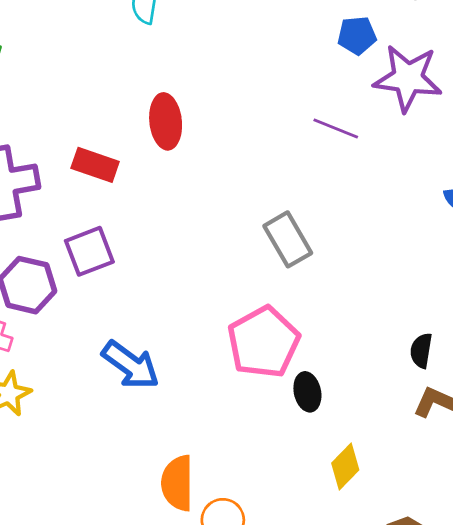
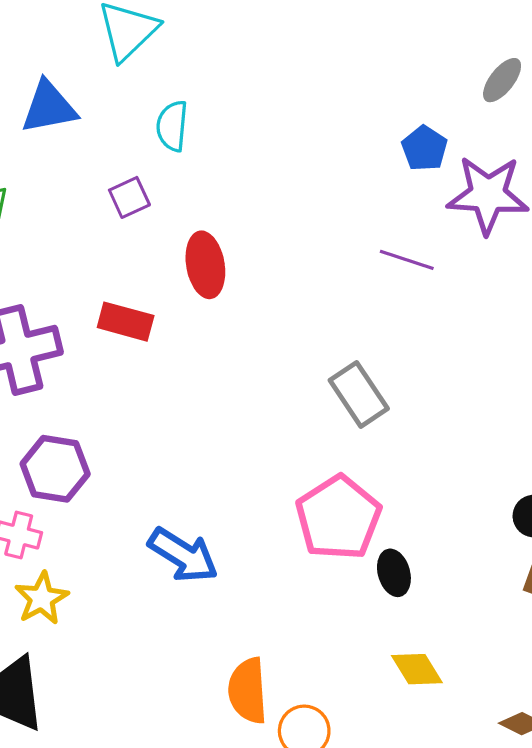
blue pentagon: (357, 35) -> (424, 148), turned -30
purple square: (89, 251) -> (129, 197), moved, size x0.7
yellow diamond: (345, 466) -> (417, 669), moved, turned -72

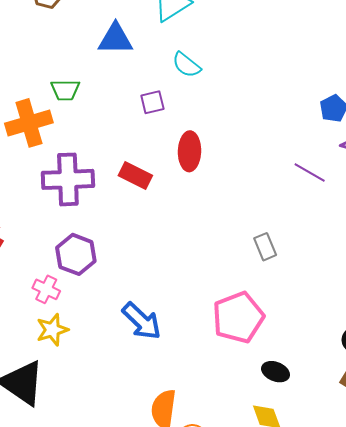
cyan semicircle: (172, 126) -> (186, 65), turned -68
gray rectangle: (359, 394) -> (265, 247), size x0.7
black ellipse: (394, 573) -> (276, 372), moved, turned -64

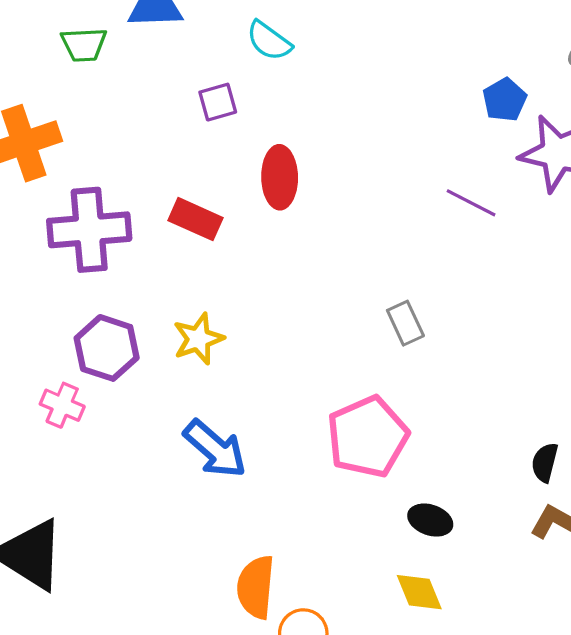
green trapezoid: (65, 90) -> (84, 45), moved
yellow star: (52, 330) -> (198, 339), moved

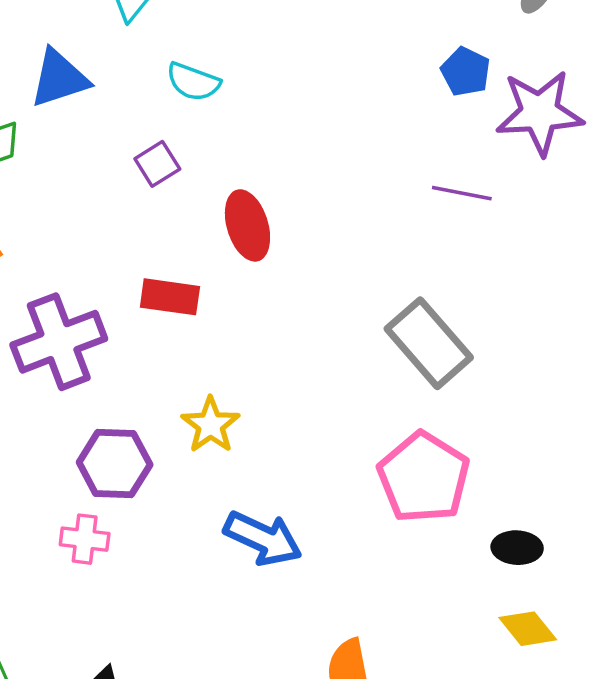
gray rectangle: (405, 323) -> (429, 343), size x1.8

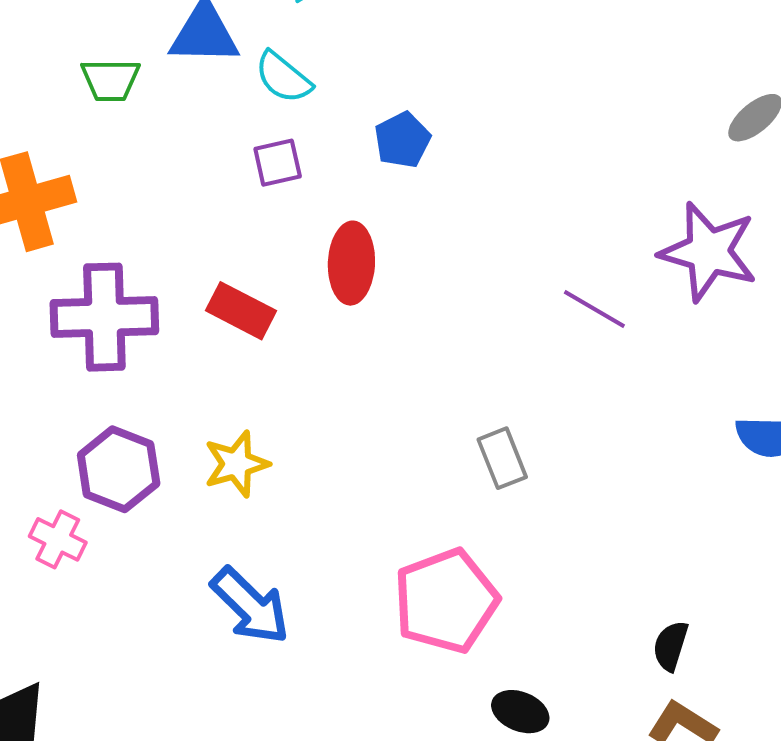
blue pentagon: (466, 72) -> (402, 140), moved
cyan semicircle: (193, 82) -> (283, 77), moved
gray rectangle: (429, 343) -> (502, 458), size x0.6

